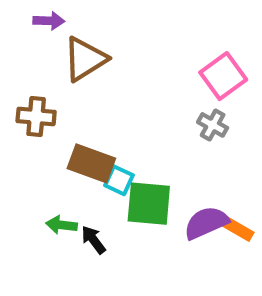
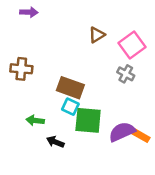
brown triangle: (85, 59) -> (97, 35), moved, size x0.6
brown rectangle: (91, 163) -> (70, 88), moved
green arrow: (62, 225) -> (35, 120), moved
black arrow: (93, 240) -> (55, 142), turned -30

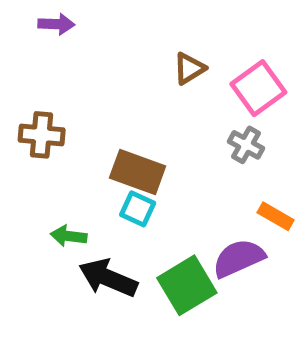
green square: (88, 120) -> (187, 285), moved, turned -36
orange rectangle: (141, 136) -> (276, 216), moved
black arrow: (55, 142) -> (108, 278), size x1.6

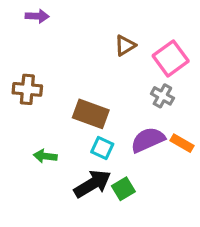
cyan square: (138, 209) -> (102, 148), moved
purple semicircle: (239, 258) -> (148, 140), moved
black arrow: (108, 278) -> (92, 184), moved, turned 126
green square: (187, 285) -> (123, 189), size x0.6

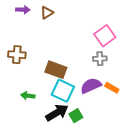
brown triangle: (125, 45) -> (47, 13), moved
gray cross: (162, 96) -> (100, 59), turned -32
cyan square: (102, 148) -> (63, 91), size x1.6

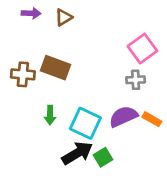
brown rectangle: (56, 70) -> (55, 68), moved
green arrow: (28, 96) -> (50, 115), moved, turned -96

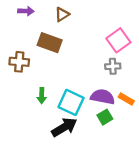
brown triangle: (64, 17) -> (62, 14), moved
brown rectangle: (55, 68) -> (50, 43), moved
purple semicircle: (123, 116) -> (103, 97), turned 35
green square: (103, 157) -> (105, 117), moved

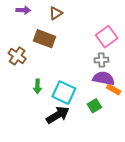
brown cross: (19, 62) -> (17, 56), turned 30
purple semicircle: (103, 97) -> (104, 78), moved

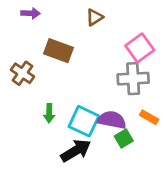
brown triangle: (56, 13) -> (94, 17), moved
gray cross: (102, 60) -> (133, 79), size x1.6
purple semicircle: (104, 78) -> (112, 120), moved

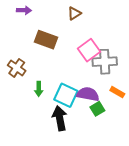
pink square: (140, 48) -> (89, 50), moved
brown cross: (23, 73) -> (17, 68), moved
black arrow: (76, 151) -> (60, 118), turned -70

